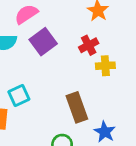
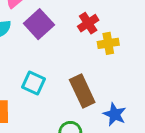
cyan square: (19, 96) -> (33, 83), moved, turned -35

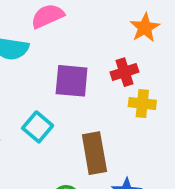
purple square: (39, 24) -> (72, 81), moved, turned 32

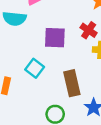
red cross: (124, 72) -> (89, 30), turned -35

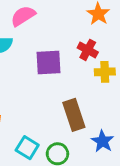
cyan square: (35, 68) -> (27, 148), moved

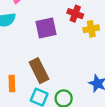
brown rectangle: (74, 115) -> (39, 71), moved

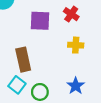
yellow cross: (91, 29) -> (76, 45), moved

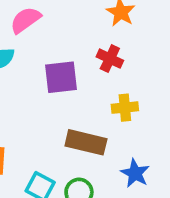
brown rectangle: (23, 60) -> (86, 142), moved, turned -55

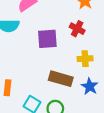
blue star: (135, 173) -> (90, 86), moved

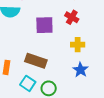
brown rectangle: (61, 79) -> (36, 61), moved

